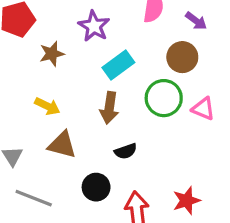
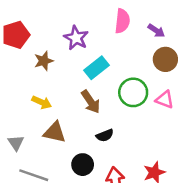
brown circle: (182, 57) -> (165, 59), moved
brown arrow: (109, 108) -> (91, 102), turned -40

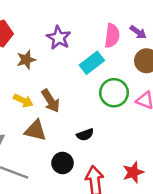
pink semicircle: (122, 21) -> (112, 36), moved
cyan rectangle: (96, 68) -> (92, 63), moved
brown arrow: (91, 102) -> (51, 101), moved

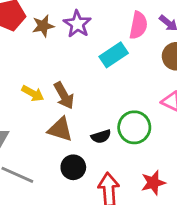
brown star: (26, 60) -> (43, 26), moved
green circle: (114, 93) -> (134, 127), moved
brown triangle: (35, 131) -> (60, 129), moved

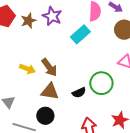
black circle: (73, 167) -> (45, 116), moved

